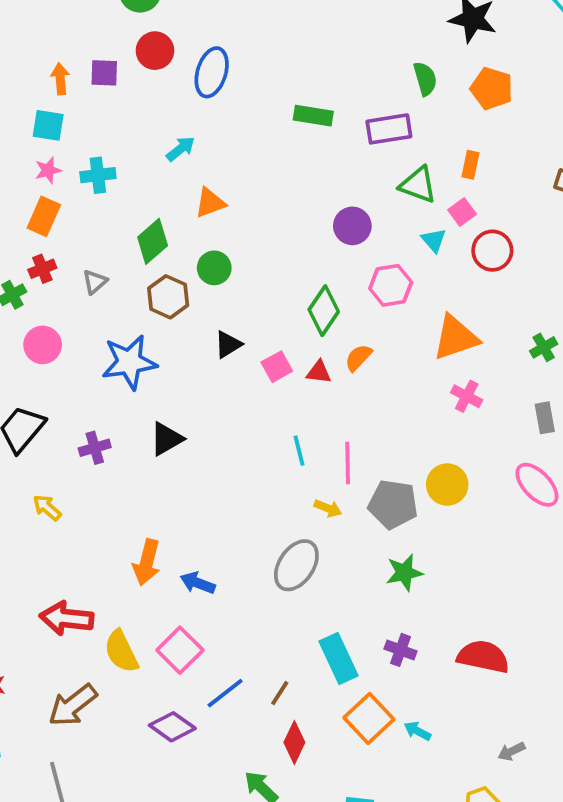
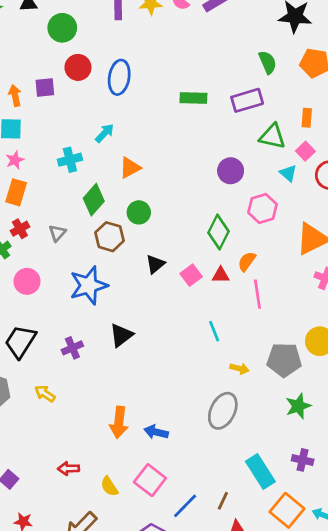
cyan cross: (98, 175) -> (70, 160), moved
pink line: (348, 463) -> (257, 294), moved
red arrow: (67, 618) -> (69, 469), size x0.6
yellow semicircle: (121, 651) -> (109, 486), size x0.7

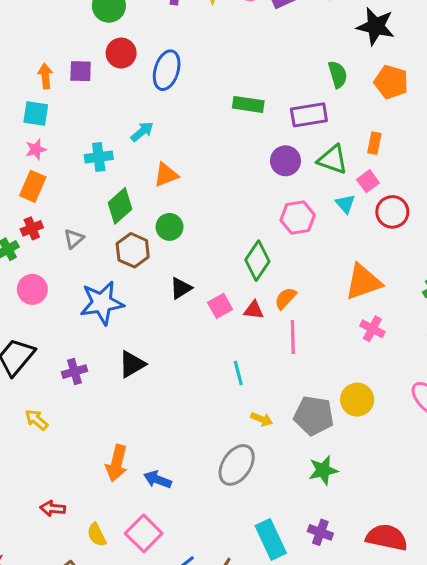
purple circle: (231, 171) -> (285, 161), moved
pink hexagon: (263, 208) -> (298, 218), moved

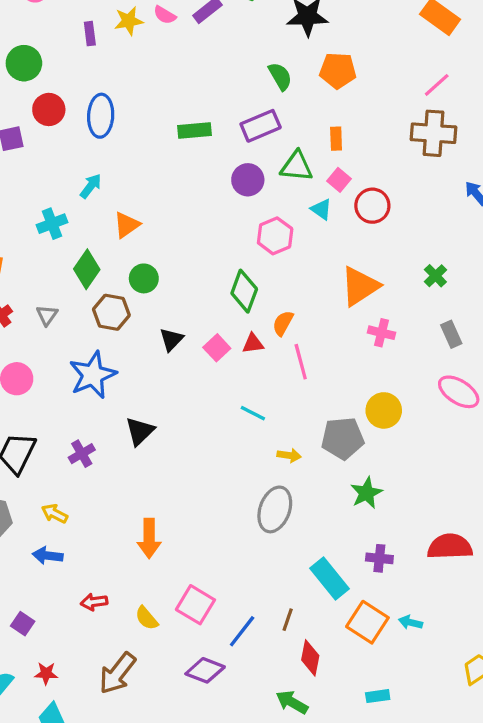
cyan line: (238, 373) -> (253, 413), turned -35
blue arrow: (158, 480) -> (48, 556), moved

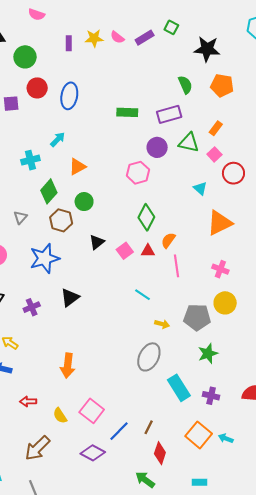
orange rectangle: (336, 139) -> (216, 128), turned 32
cyan triangle: (321, 209) -> (200, 188), moved
pink hexagon: (275, 236) -> (138, 173), moved
pink cross: (381, 333) -> (220, 269), moved
cyan rectangle: (329, 578) -> (179, 388), moved

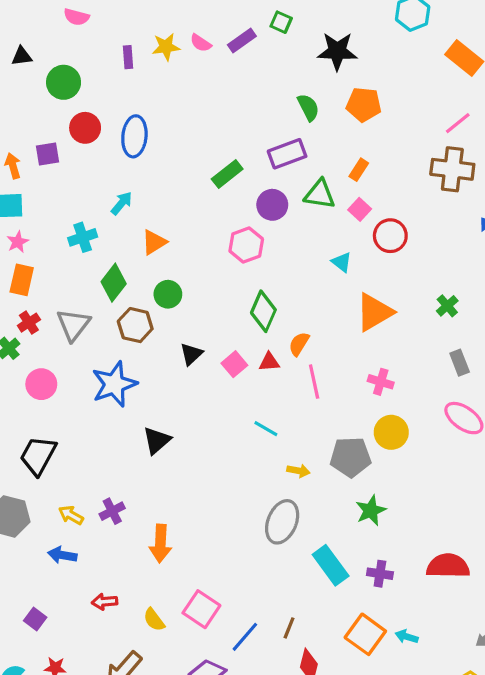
green rectangle: (127, 112) -> (227, 174), moved, turned -36
gray triangle: (20, 217) -> (73, 325), size x1.6
purple cross: (32, 307) -> (112, 511), moved

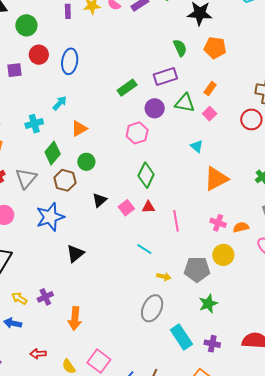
red circle: (390, 236) -> (251, 119), moved
orange semicircle: (299, 344) -> (241, 227), moved, turned 42

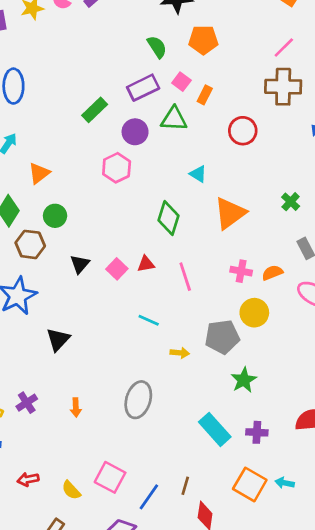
pink square: (210, 114) -> (181, 82), moved
red circle: (251, 119) -> (243, 131), moved
green diamond: (146, 175) -> (169, 218), moved
gray ellipse: (152, 308) -> (138, 400), moved
orange arrow: (75, 319) -> (76, 407), moved, size x0.6

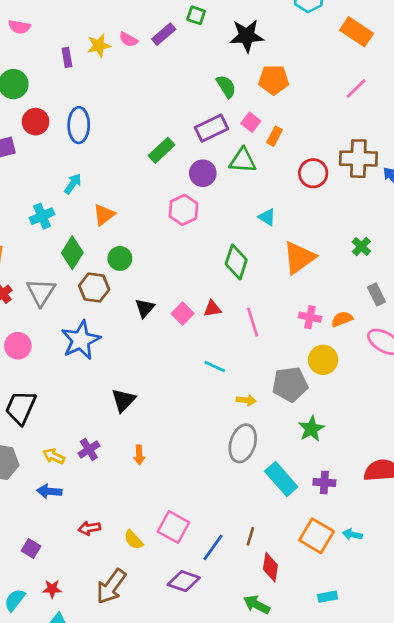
brown cross: (283, 87) -> (358, 159), moved
black triangle: (58, 339) -> (123, 400), moved
gray ellipse: (138, 400) -> (243, 443), moved

